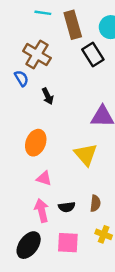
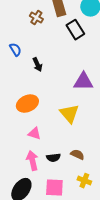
brown cross: (37, 55) -> (36, 18), moved, size x0.6
orange ellipse: (36, 143) -> (27, 104), turned 45
brown semicircle: (95, 203) -> (77, 155), turned -72

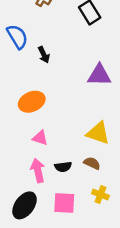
blue semicircle: (15, 50) -> (17, 37), size x1.5
yellow triangle: (69, 114) -> (98, 133), moved, turned -30

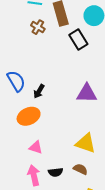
blue semicircle: (17, 37) -> (16, 81), moved
black arrow: (44, 55) -> (39, 91), moved, turned 56

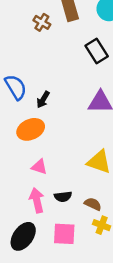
black rectangle: (78, 39) -> (97, 51), moved
brown semicircle: (80, 169) -> (93, 204), moved

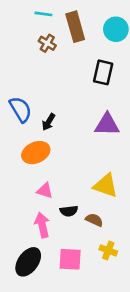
black rectangle: (97, 51) -> (103, 72), turned 45
black semicircle: (63, 197) -> (69, 211), moved
brown semicircle: (93, 204) -> (94, 220), moved

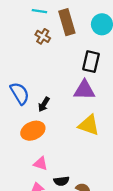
purple triangle: (107, 125) -> (84, 90), moved
yellow triangle: (106, 186) -> (89, 125), moved

